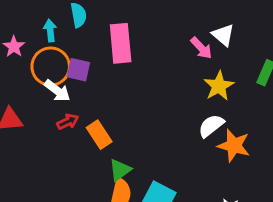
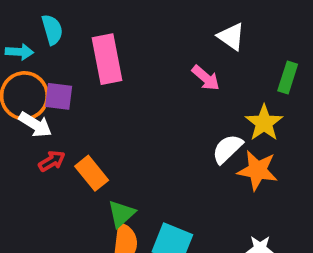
cyan arrow: (50, 30) -> (19, 52), turned 105
pink arrow: (201, 48) -> (206, 78), moved
yellow star: (219, 86) -> (264, 123), moved

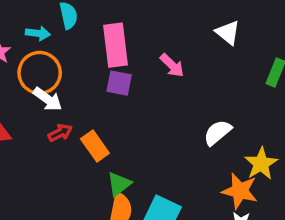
pink arrow: (206, 78) -> (172, 65), moved
purple square: (59, 96) -> (119, 83), moved
yellow star: (264, 123) -> (261, 164), moved
orange star: (257, 170) -> (240, 191), moved

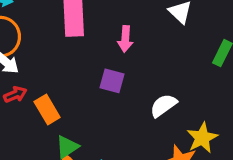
pink arrow: (172, 65) -> (125, 39), turned 45
purple square: (119, 83) -> (112, 81), moved

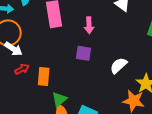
orange rectangle: (47, 109) -> (44, 77), turned 42

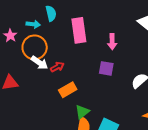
red arrow: (22, 69) -> (57, 67), moved
orange rectangle: (44, 77) -> (68, 90), turned 54

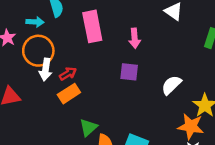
white arrow: (39, 63) -> (46, 70), turned 66
orange rectangle: (68, 90) -> (69, 94), moved
green triangle: (82, 112) -> (88, 128), moved

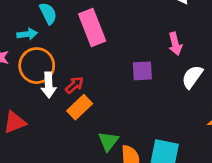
pink arrow: (135, 38) -> (175, 44), moved

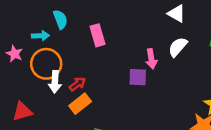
pink rectangle: (92, 28) -> (98, 35), size x0.7
pink arrow: (175, 44) -> (151, 59), moved
white semicircle: (192, 77) -> (178, 47), moved

